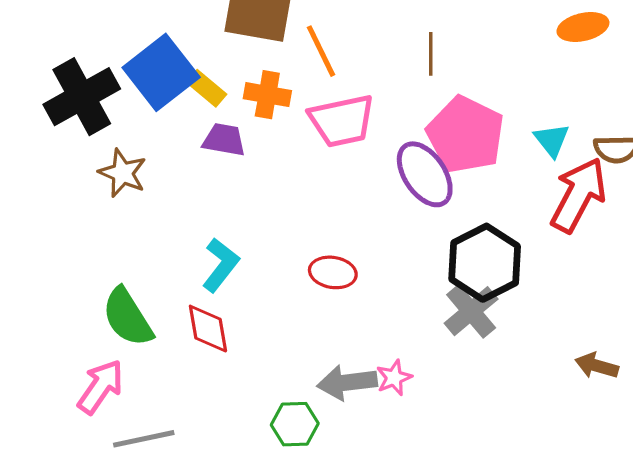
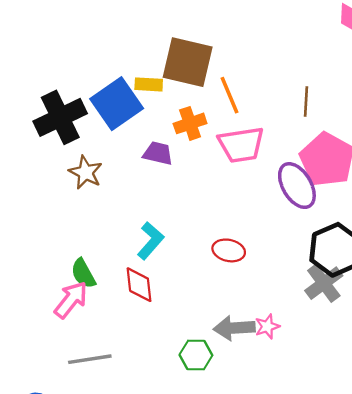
yellow rectangle: (207, 88) -> (149, 84), moved, turned -40
orange cross: (267, 95) -> (190, 123), turned -32
green semicircle: (127, 317) -> (83, 273), size x0.7
pink arrow: (101, 387) -> (71, 300), moved

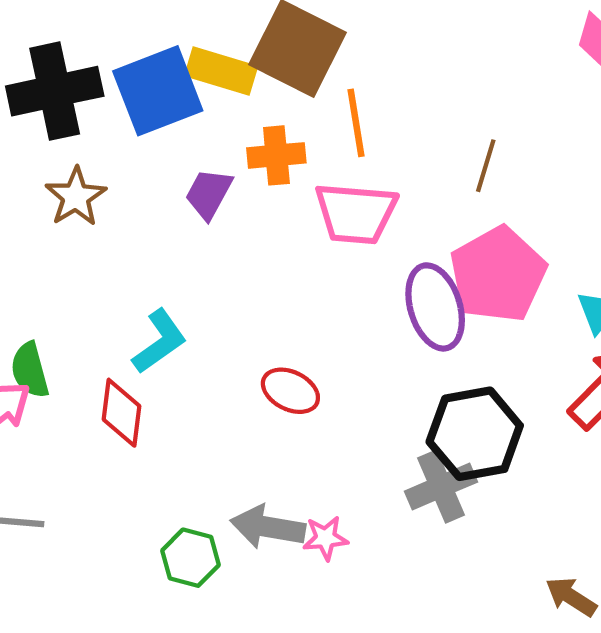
yellow rectangle: (149, 84) -> (221, 71), size x1.4
purple trapezoid: (158, 153) -> (209, 194), turned -88

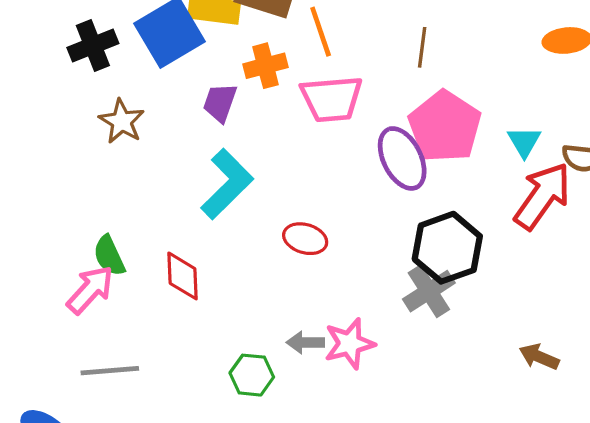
black cross: (55, 91) -> (93, 46), size x0.7
cyan L-shape: (159, 341) -> (227, 184), moved, size x1.4
gray arrow: (268, 527) -> (305, 343), size x0.7
pink star: (325, 538) -> (349, 344), size x1.5

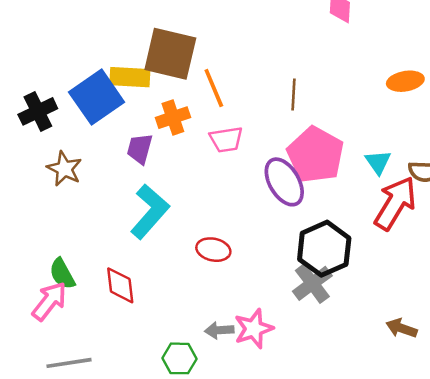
pink trapezoid: (332, 99) -> (226, 140), size x0.7

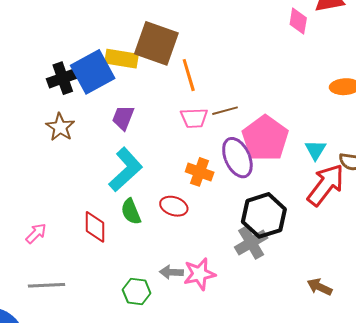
brown line: (294, 95) -> (225, 111), moved, turned 65
black cross: (38, 111) -> (63, 78), moved
orange cross: (173, 118) -> (200, 172), moved, turned 32
green semicircle: (62, 274) -> (131, 212), moved
pink arrow: (49, 301) -> (36, 233), size x0.7

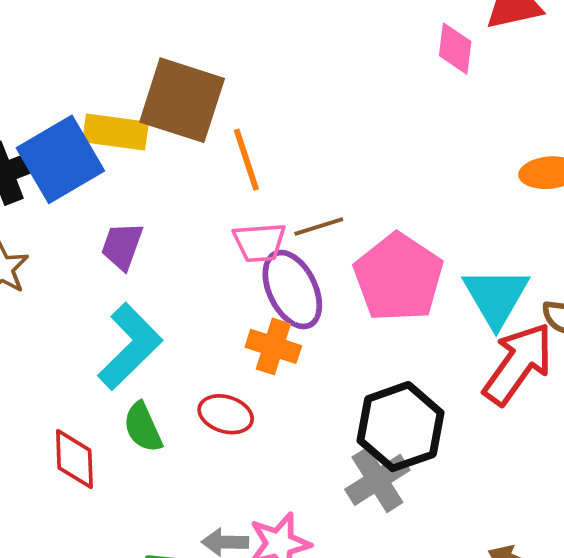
cyan triangle: (315, 150) -> (496, 297), size x1.6
purple ellipse: (237, 158) -> (292, 290), moved

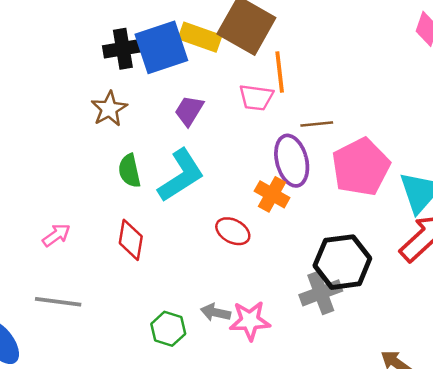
pink trapezoid: (259, 242) -> (256, 97), moved
green semicircle: (143, 427) -> (129, 171), moved

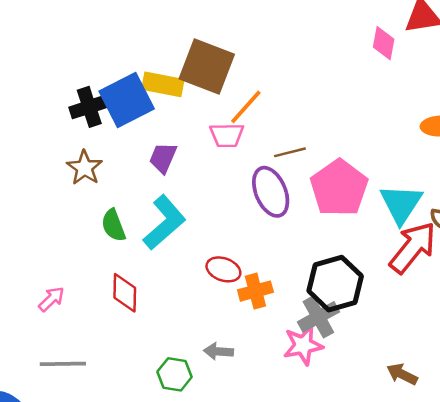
orange line: (280, 72) -> (246, 107), turned 57
orange cross: (272, 194) -> (255, 291), moved, turned -36
pink star: (250, 321) -> (303, 345), moved

